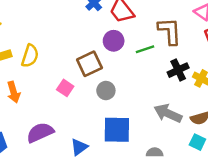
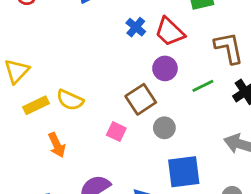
green line: (145, 49) -> (203, 86), moved
yellow semicircle: (30, 56) -> (70, 100), turned 105

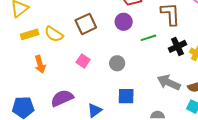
brown square: (141, 99) -> (86, 24), moved
blue square: (184, 172) -> (126, 96), size x0.7

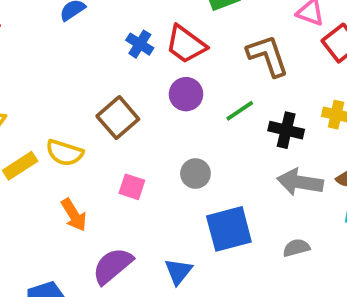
black cross: (177, 46) -> (286, 130), moved, turned -36
orange arrow: (40, 64) -> (74, 215), moved
blue square: (126, 96) -> (229, 229), size x1.4

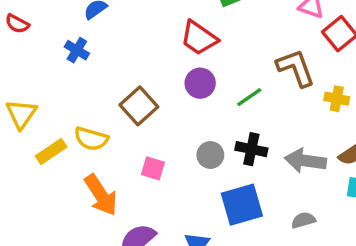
blue cross: (140, 44) -> (77, 50), moved
brown L-shape: (268, 56) -> (296, 68), moved
black cross: (286, 130) -> (251, 149), moved
orange arrow: (74, 215) -> (101, 195), size x1.4

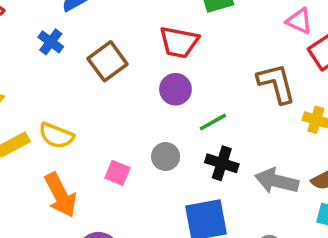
red trapezoid: (199, 38) -> (179, 42), turned -30
green line: (249, 97) -> (213, 122), moved
brown square: (139, 106) -> (108, 61), moved
gray circle: (210, 155) -> (166, 156), moved

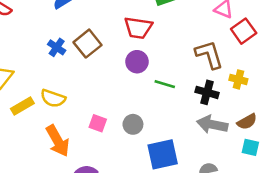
blue cross: (51, 42) -> (57, 47), moved
green line: (213, 122) -> (165, 84), turned 48
gray circle: (166, 156) -> (133, 124), moved
black cross: (222, 163) -> (207, 92), moved

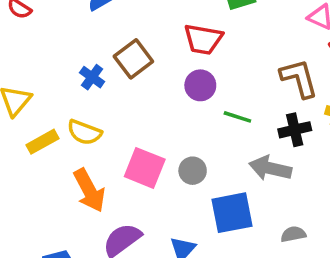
blue cross: (57, 47) -> (92, 77), moved
black cross: (207, 92) -> (295, 130), turned -30
pink square: (98, 123) -> (145, 168), size x1.6
gray arrow: (212, 124) -> (270, 168), moved

